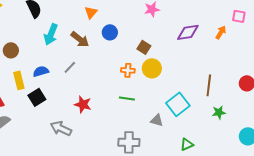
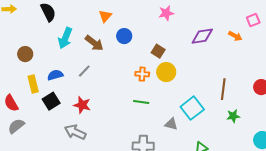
pink square: (239, 16) -> (253, 20), turned -32
orange arrow: (221, 32) -> (235, 36), turned 88
red star: (83, 104) -> (82, 105), moved

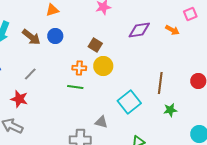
orange triangle: (105, 16) -> (52, 10), moved, turned 32
blue circle: (124, 36) -> (55, 36), moved
gray line: (84, 71) -> (30, 74), moved
green line: (141, 102) -> (75, 87), moved
gray triangle: (171, 124) -> (101, 122), moved

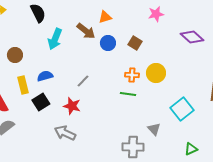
purple diamond: (139, 30) -> (192, 37), turned 50
brown arrow: (31, 37) -> (86, 31), moved
brown square: (95, 45) -> (135, 43), moved
gray triangle: (101, 122) -> (154, 129), turned 32

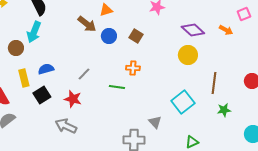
cyan arrow: (55, 39) -> (34, 32), moved
yellow circle: (156, 73) -> (188, 55), moved
green line: (128, 94) -> (117, 87), moved

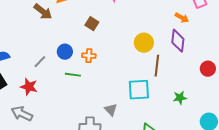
purple diamond: (193, 30) -> (178, 41), moved, turned 55
blue circle: (109, 36) -> (65, 52), moved
brown line: (214, 83) -> (157, 66), moved
cyan square: (183, 102) -> (139, 90), turned 35

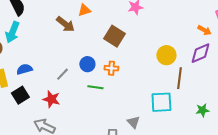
brown square: (92, 24) -> (114, 36), size x1.5
purple diamond: (178, 41) -> (200, 53), turned 60

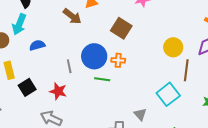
blue circle: (87, 64) -> (94, 56), size x1.6
blue semicircle: (24, 69) -> (37, 45), moved
gray line: (62, 74) -> (69, 66), turned -56
cyan square: (161, 102) -> (168, 94), turned -35

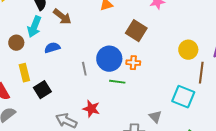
brown arrow: (72, 16) -> (62, 17), moved
red star: (58, 91) -> (91, 109), moved
cyan square: (168, 94) -> (183, 97), turned -30

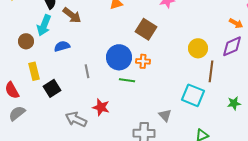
gray line: (84, 69) -> (87, 71), moved

